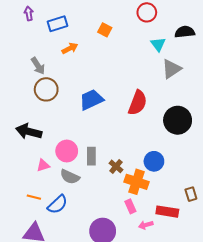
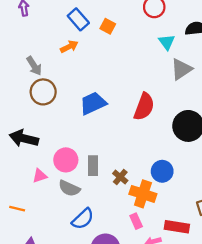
blue rectangle: (57, 24) -> (78, 19), moved, turned 66
orange line: (34, 197) -> (17, 209), moved
blue semicircle: (57, 204) -> (83, 219), moved

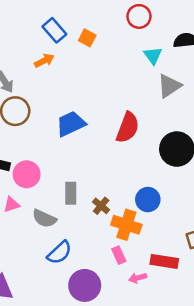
pink circle: (66, 160) -> (27, 174), moved

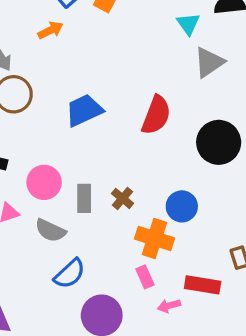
pink circle: (27, 174) -> (44, 182), moved
brown cross: (101, 206) -> (123, 198), moved

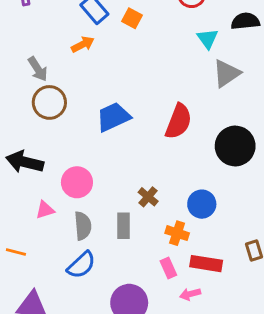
gray rectangle: (84, 198) -> (123, 226), moved
gray semicircle: (50, 230) -> (83, 226), turned -120
orange cross: (155, 238) -> (177, 233), size x0.7
blue semicircle: (70, 274) -> (81, 265), moved
red rectangle: (203, 285) -> (206, 264), moved

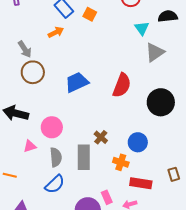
gray rectangle: (123, 226) -> (84, 157), size x1.4
pink rectangle: (168, 268) -> (107, 197), moved

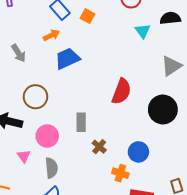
gray triangle: (155, 52) -> (171, 66), moved
brown circle: (33, 72) -> (35, 97), moved
blue trapezoid: (77, 82) -> (67, 59), moved
pink triangle: (30, 146) -> (24, 156), turned -48
gray rectangle: (84, 157) -> (81, 122), moved, size x0.7

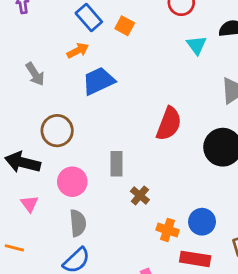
blue circle: (138, 152) -> (202, 222), moved
pink triangle: (24, 156) -> (30, 204), moved

